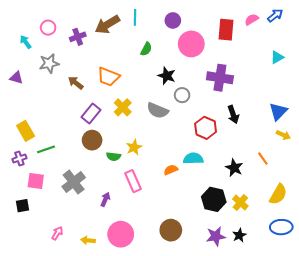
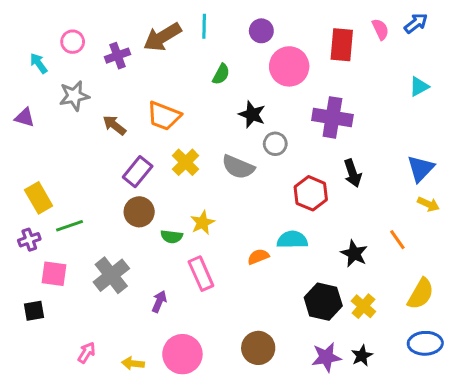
pink semicircle: (252, 19) -> (380, 29), turned 96

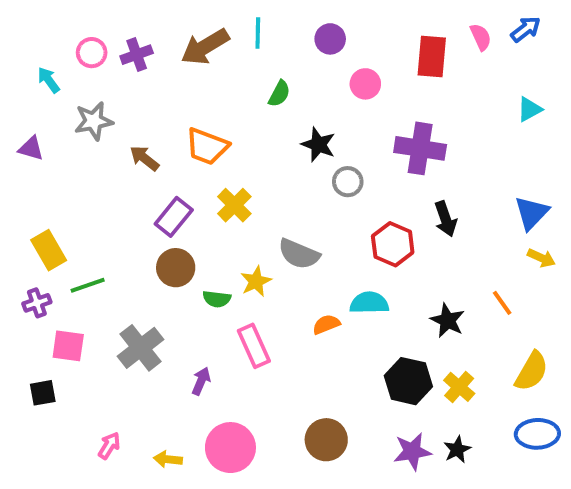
purple cross: (117, 56) -> (137, 55), moved
pink circle: (289, 66) -> (365, 84), size x0.6
gray semicircle: (238, 167) -> (299, 254), moved

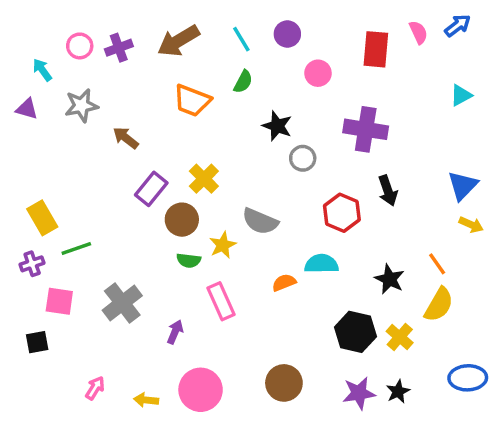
cyan line: (258, 33) -> (241, 39), moved, turned -32
orange trapezoid: (207, 146) -> (192, 100), moved
purple triangle: (31, 148) -> (27, 109), moved
brown circle: (176, 268) -> (182, 220), moved
yellow semicircle: (532, 371) -> (439, 305), moved

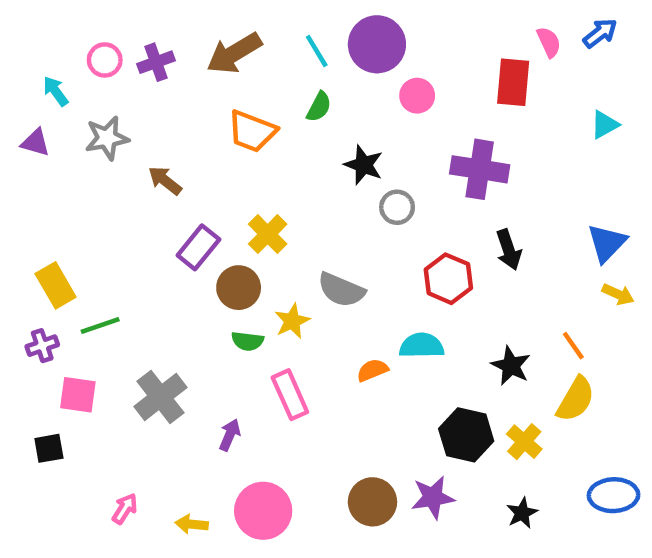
purple circle: (287, 34) -> (377, 44), size x1.6
red rectangle: (376, 49) -> (513, 82), moved
purple star: (359, 393) -> (433, 497), moved

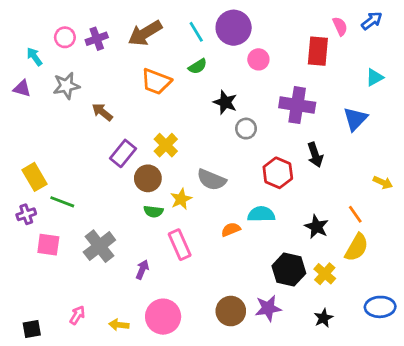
green semicircle: (319, 107) -> (198, 66), turned 30
blue triangle: (607, 243) -> (355, 119), moved
green line: (100, 326) -> (62, 202), turned 40
black square: (49, 448) -> (32, 329), moved

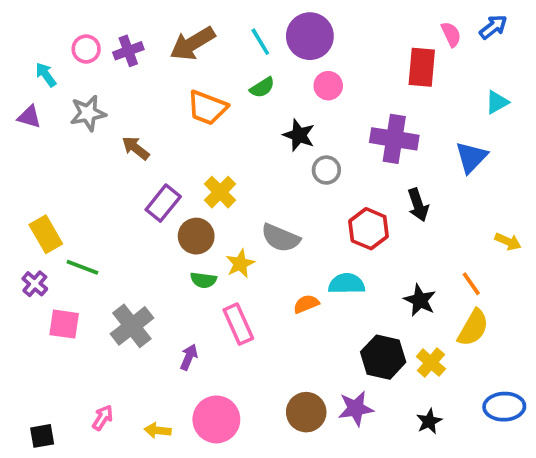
pink circle: (258, 59) -> (328, 86), moved
purple cross: (26, 214) -> (35, 284), turned -30

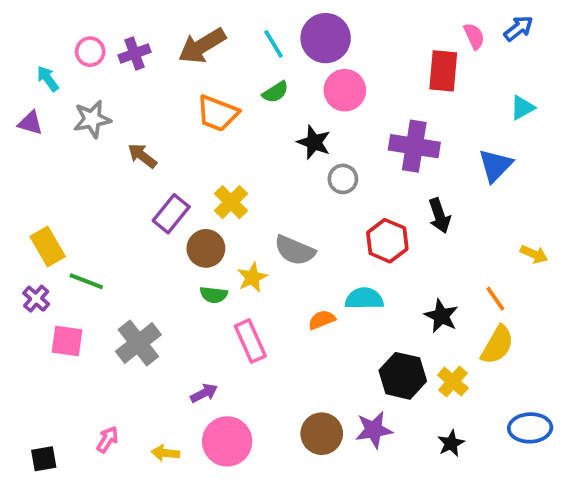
pink circle: (328, 86) -> (345, 90), size x1.4
purple arrow: (189, 357) -> (204, 393), moved, turned 40

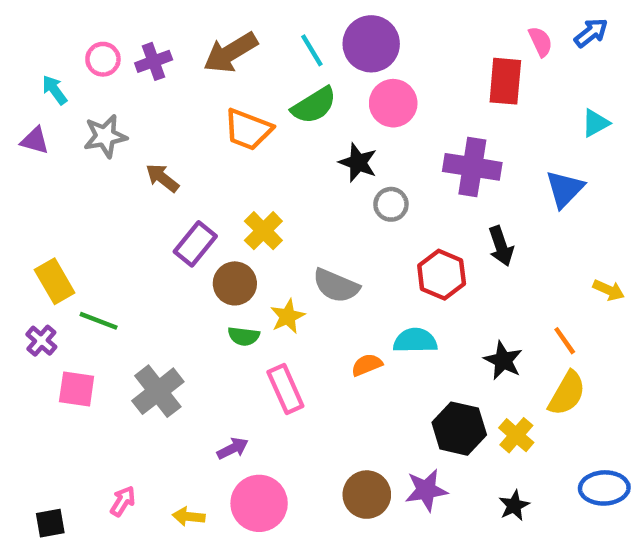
green semicircle: (275, 92) -> (314, 105), size x1.5

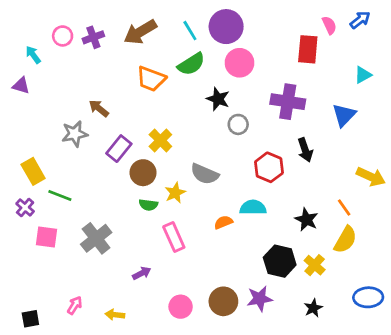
gray star: (105, 136) -> (75, 134), moved
yellow arrow: (609, 290) -> (371, 177), size x1.5
pink circle: (259, 503) -> (181, 307), moved, size x0.7

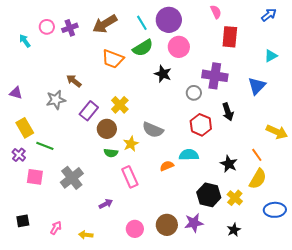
pink semicircle: (329, 25) -> (216, 12), moved
purple triangle: (21, 86) -> (16, 93), moved
gray circle: (238, 124) -> (194, 93), moved
blue ellipse: (368, 297) -> (275, 210), moved
black square: (30, 319) -> (23, 221), moved

